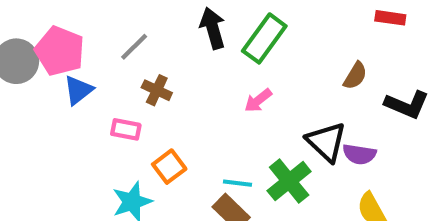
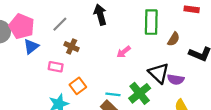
green rectangle: (264, 38) -> (151, 22), moved, turned -35

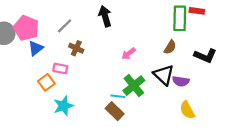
green rectangle: (151, 22) -> (180, 18), moved
brown semicircle: (174, 39) -> (170, 47), moved
orange square: (78, 86) -> (46, 82), moved
green cross: (140, 93) -> (134, 86), moved

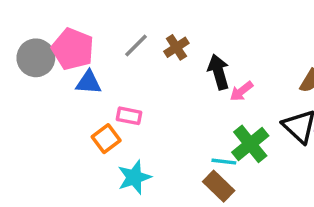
black arrow: (105, 16) -> (219, 72), moved
blue triangle: (36, 48) -> (89, 82), turned 42
brown cross: (76, 48) -> (176, 47), moved, turned 32

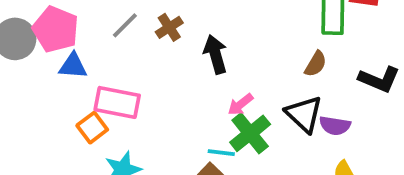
pink arrow: (241, 91) -> (240, 104), moved
pink rectangle: (129, 116) -> (117, 102), size x1.6

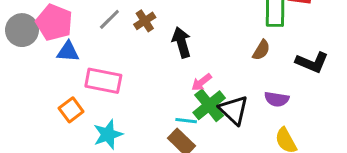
black triangle: (304, 114) -> (234, 110), moved
orange square: (92, 128) -> (71, 110), moved

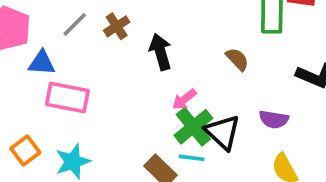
brown semicircle: (261, 50) -> (237, 59), moved, turned -75
blue triangle: (68, 52) -> (42, 63), moved
orange square: (71, 110) -> (25, 150), moved
cyan line: (186, 121) -> (192, 158), moved

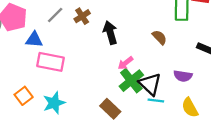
cyan line: (192, 158) -> (156, 101), moved

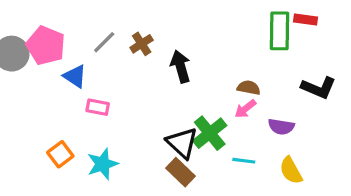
brown semicircle: (159, 37) -> (249, 88), moved, turned -35
blue triangle: (34, 40) -> (75, 76), turned 30
pink rectangle: (51, 62) -> (98, 107), size x0.6
pink arrow: (125, 63) -> (245, 109), moved
black triangle: (150, 84) -> (182, 143), moved

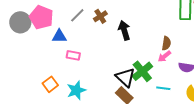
blue triangle: (75, 76) -> (59, 36), turned -35
brown semicircle: (249, 88) -> (166, 43), turned 88

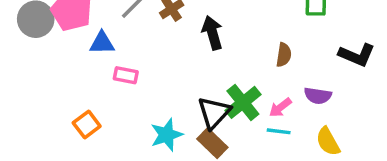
pink arrow: (164, 56) -> (280, 108), moved
black triangle: (125, 77) -> (214, 113), turned 30
cyan star: (76, 90) -> (167, 135), moved

